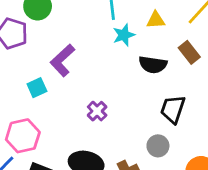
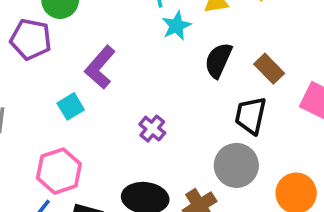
brown rectangle: (189, 52) -> (269, 69), moved
black semicircle: (153, 65) -> (218, 60), turned 112
gray circle: (158, 146) -> (236, 165), size x1.5

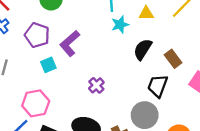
purple pentagon: (31, 39) -> (37, 35), moved

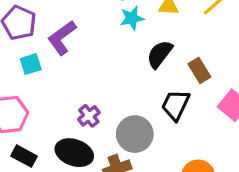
purple cross: (96, 85) -> (89, 116), moved
gray circle: (145, 115) -> (135, 134), moved

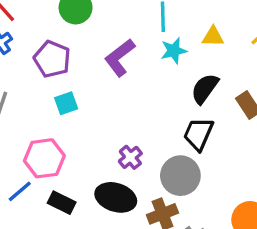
purple L-shape: (62, 38) -> (120, 58), moved
black trapezoid: (176, 105) -> (198, 134), moved

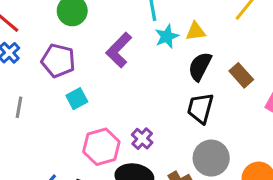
yellow triangle: (213, 37) -> (196, 31), moved
pink hexagon: (44, 158) -> (101, 147), moved
gray circle: (180, 176) -> (211, 158), moved

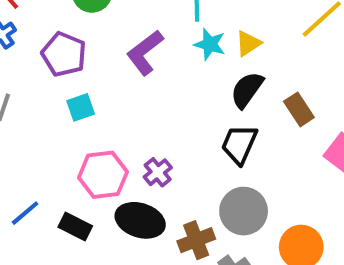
yellow triangle: (196, 31) -> (248, 43), turned -35
cyan star: (167, 36) -> (210, 44), turned 30

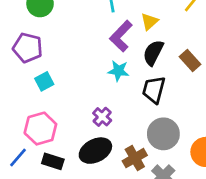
cyan star: (210, 44) -> (118, 71), moved
purple L-shape: (145, 53) -> (121, 36), moved
pink hexagon: (103, 175) -> (40, 129), moved
black ellipse: (140, 220) -> (95, 151), turned -36

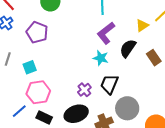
yellow triangle: (149, 22) -> (142, 25), moved
cyan square: (44, 81) -> (30, 67), moved
black trapezoid: (154, 90) -> (109, 84), moved

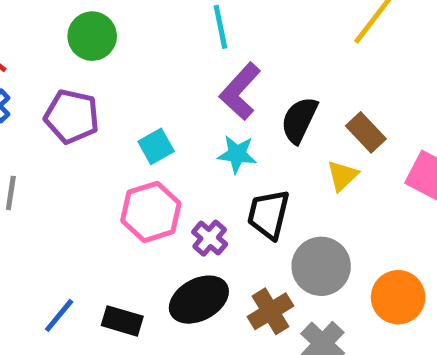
yellow triangle: (142, 25) -> (343, 176), moved
cyan square: (30, 67) -> (156, 146), moved
pink hexagon: (38, 92) -> (151, 212), moved

